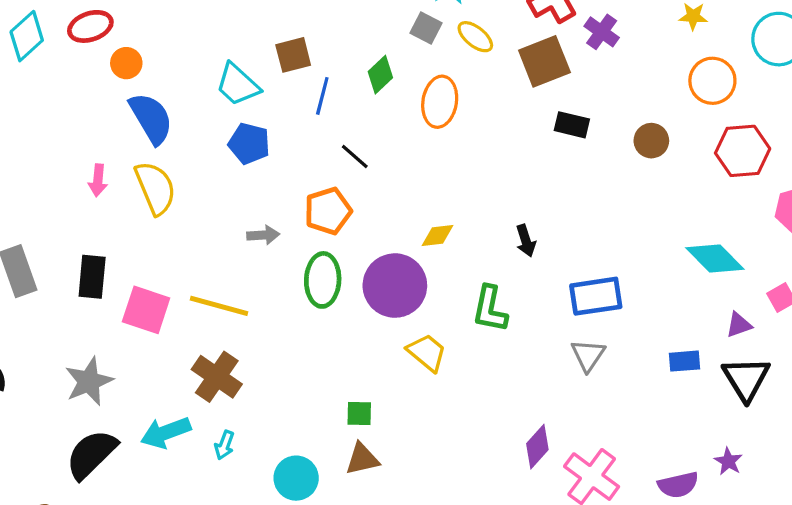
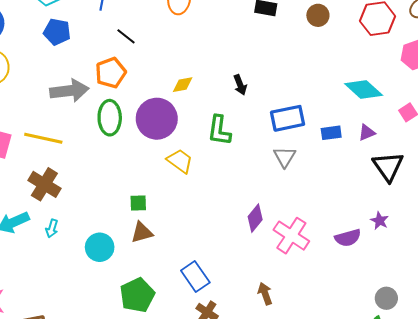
gray arrow: (263, 235) -> (69, 91), size x1.8
purple triangle: (739, 325) -> (367, 132), moved
blue rectangle: (684, 361) -> (331, 133), moved

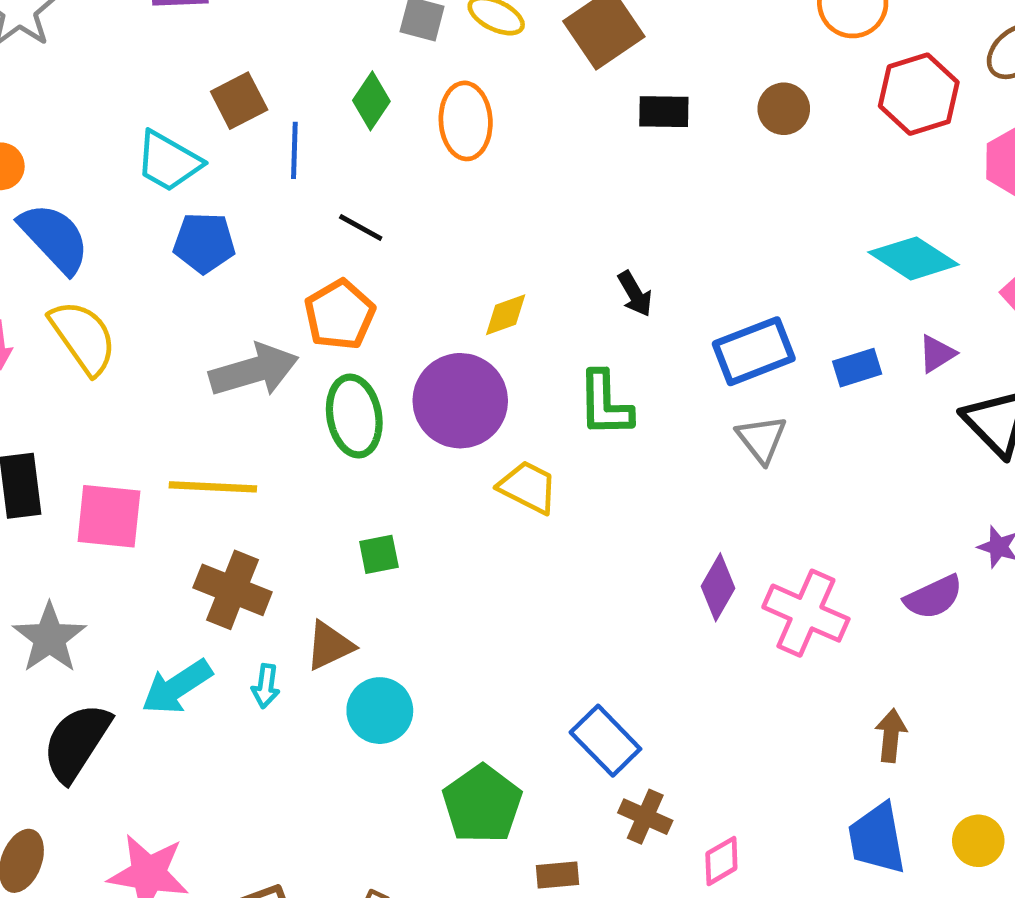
green square: (138, 203) -> (379, 554), moved
brown triangle: (142, 232) -> (330, 646), moved
brown arrow: (265, 294) -> (891, 736), moved, turned 35

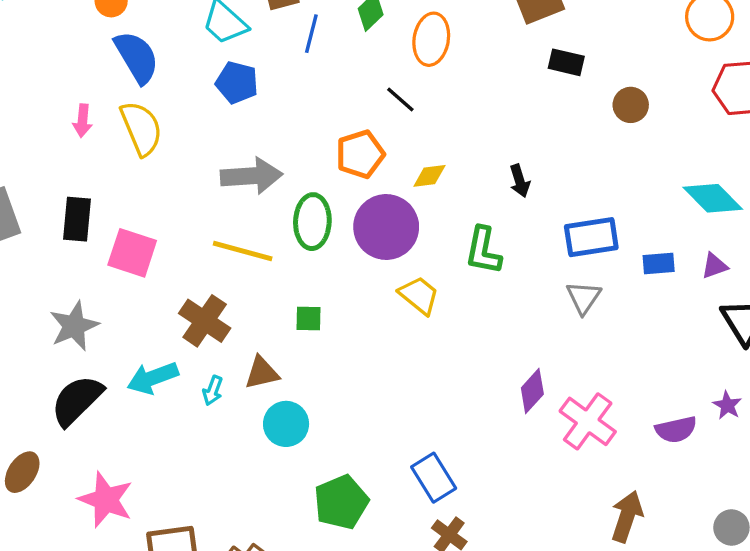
brown circle: (784, 109) -> (631, 105), moved
black line: (361, 227) -> (400, 100), moved
orange pentagon: (340, 315) -> (360, 154), moved
yellow line: (213, 487) -> (243, 251), moved
brown arrow: (891, 736) -> (627, 517), size x1.4

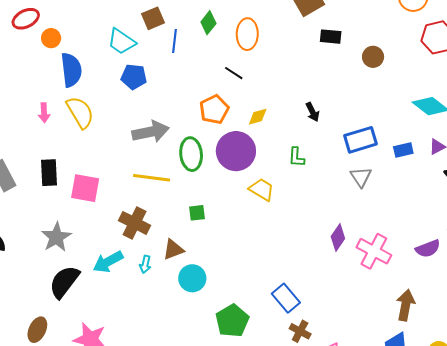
blue semicircle: (137, 57) -> (71, 70), turned 32
green L-shape: (483, 251) -> (296, 157), size x0.7

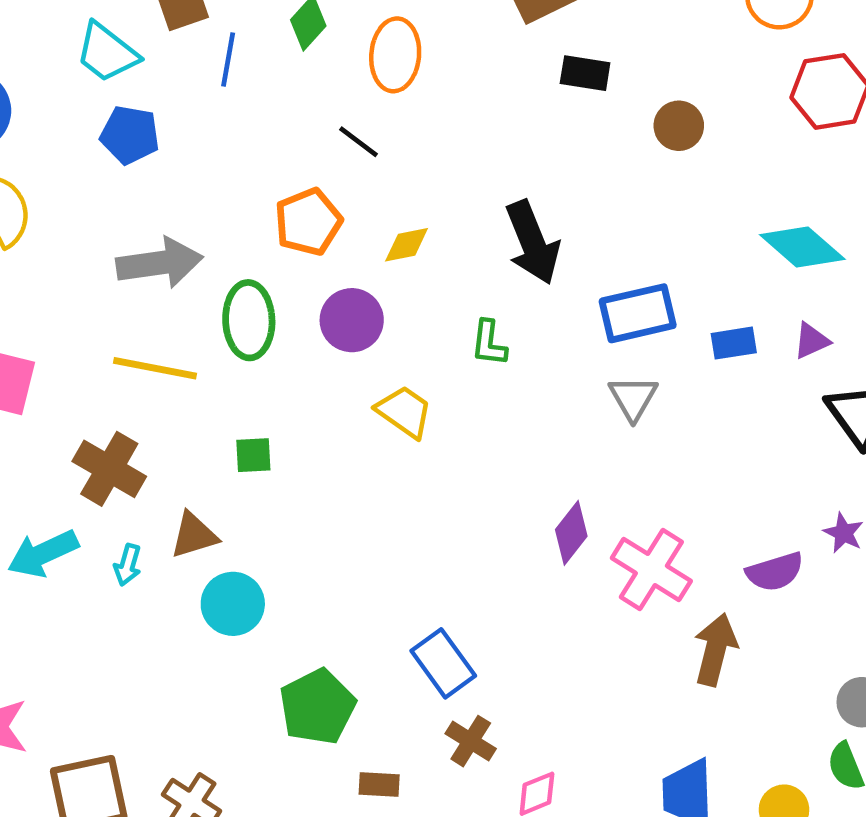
black arrow: (313, 112) -> (532, 242), size x1.8
purple circle: (236, 151) -> (352, 320), size x0.7
brown arrow: (406, 305) -> (715, 650), moved

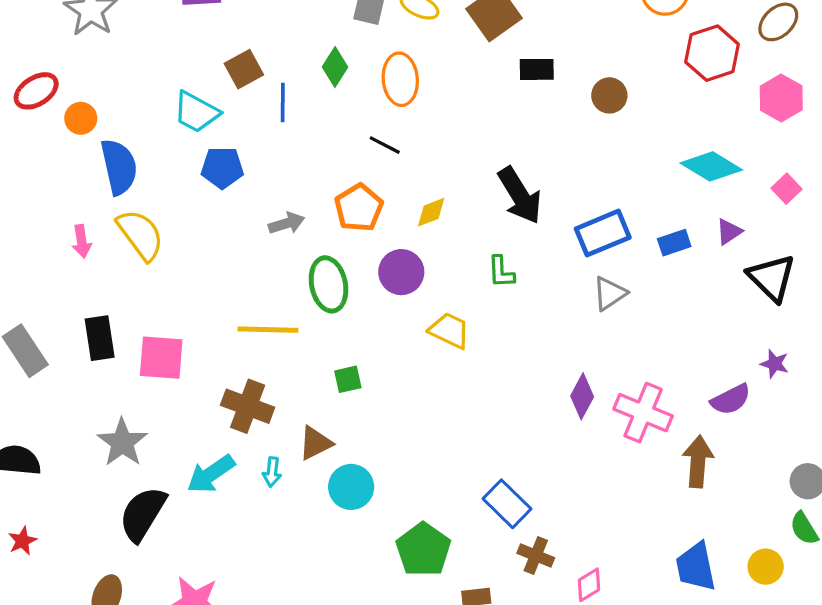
gray arrow: (160, 263) -> (287, 223), moved, size x0.6
gray triangle: (633, 398) -> (610, 293), turned 36

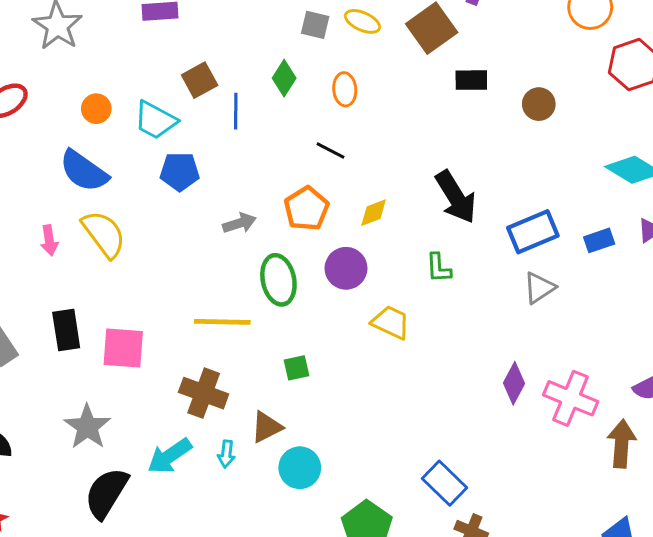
orange ellipse: (400, 79) -> (345, 89), size x0.7
orange circle: (81, 118) -> (96, 109), moved
blue semicircle: (119, 167) -> (84, 171), turned 138

